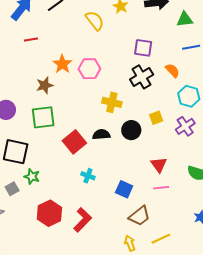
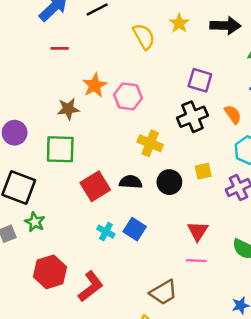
blue square: (124, 189) -> (135, 229), moved

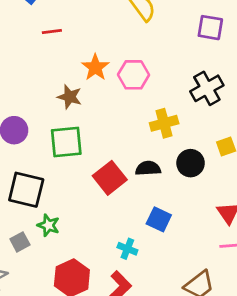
purple square: (200, 80) -> (210, 28), moved
brown star: (68, 109) -> (70, 97), turned 30
yellow cross: (150, 143) -> (164, 123), turned -30
cyan cross: (106, 232) -> (127, 249), moved

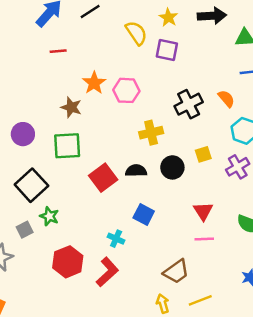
purple square: (210, 28) -> (167, 50), moved
black square: (26, 190) -> (31, 185), turned 32

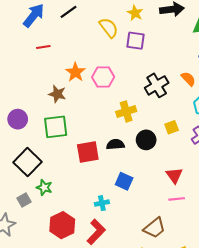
red square: (103, 178) -> (88, 152), turned 30
cyan cross: (116, 239) -> (102, 203), turned -32

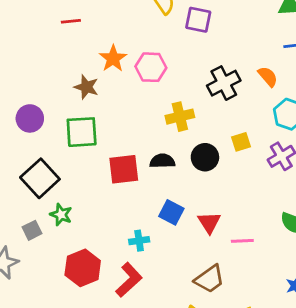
red triangle: (174, 175) -> (209, 222), moved

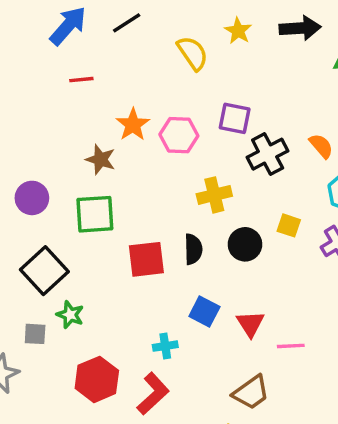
purple square: (198, 20) -> (235, 118), moved
yellow square: (241, 142) -> (289, 225), turned 36
black semicircle: (162, 161) -> (193, 249), turned 90
gray square: (32, 230) -> (35, 334), turned 30

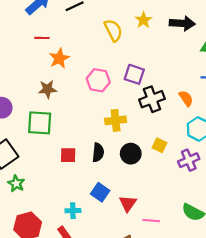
orange star: (133, 125) -> (59, 58), moved
brown star: (101, 159) -> (47, 89), turned -30
red square: (146, 259) -> (68, 155), size x0.7

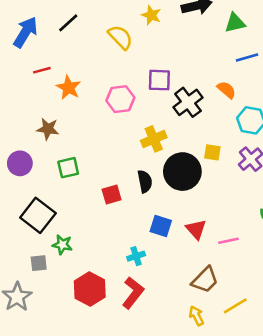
brown star: (47, 89) -> (48, 129), moved, turned 30
green square: (40, 123) -> (68, 168), size x0.7
black circle: (131, 154) -> (182, 172), size x1.5

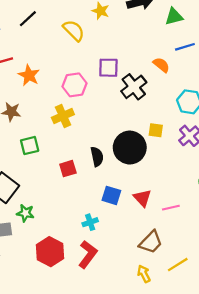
orange semicircle: (226, 90) -> (161, 65), moved
yellow cross: (154, 139) -> (63, 116), moved

